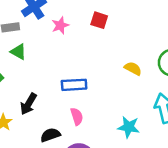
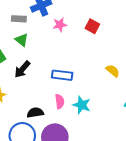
black arrow: (28, 104) -> (22, 69), moved
cyan star: (129, 127) -> (82, 105), moved

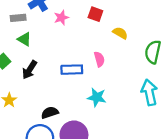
yellow semicircle: (113, 71) -> (120, 33), moved
pink semicircle: (60, 101) -> (99, 59), moved

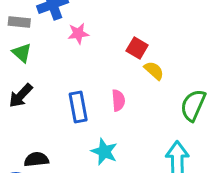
red square: (95, 14) -> (137, 48), moved
blue rectangle: (72, 70) -> (78, 107), turned 70

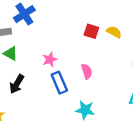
pink star: (78, 33) -> (50, 59), moved
yellow semicircle: (154, 71) -> (114, 32), moved

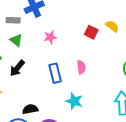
yellow semicircle: (114, 32) -> (112, 26), moved
pink star: (50, 59) -> (50, 37), moved

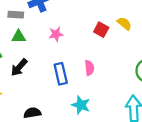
green triangle: (16, 40) -> (19, 37), turned -40

